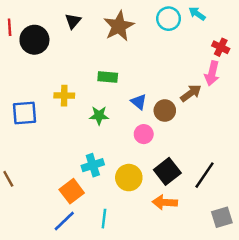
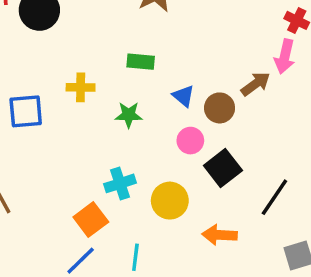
black square: (167, 171) -> (223, 168), moved

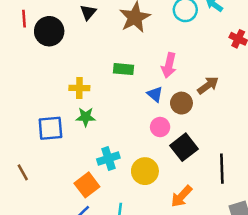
pink arrow: (285, 56) -> (169, 65), moved
blue square: (26, 111) -> (50, 128), moved
green star: (129, 115) -> (86, 117), moved
black line: (274, 197) -> (222, 169), turned -36
orange arrow: (220, 235) -> (181, 196), turned -50

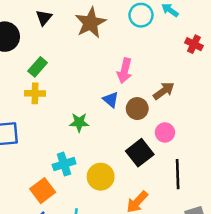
green rectangle: (124, 69) -> (38, 67), moved, turned -54
green star: (86, 117) -> (79, 122), moved
pink circle: (160, 127) -> (165, 132), moved

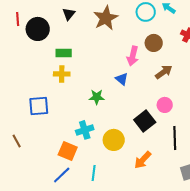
green rectangle: (38, 67) -> (64, 53), turned 49
brown circle: (137, 109) -> (154, 43), moved
orange square: (43, 191) -> (68, 151), turned -30

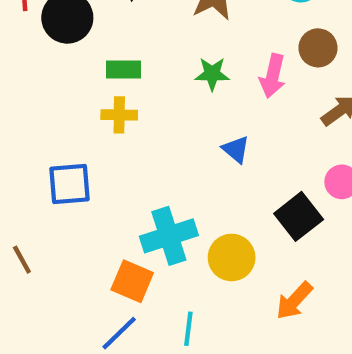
blue triangle: (122, 79) -> (236, 149), moved
green star: (97, 97) -> (212, 74), moved
cyan cross: (85, 130) -> (169, 236), size x1.4

